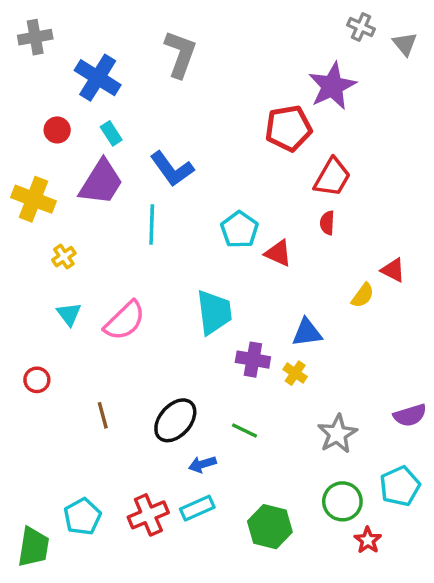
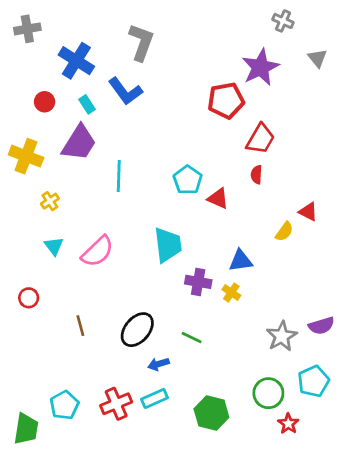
gray triangle: (405, 44) -> (317, 58), moved
blue L-shape: (172, 169) -> (125, 91), moved
gray star: (337, 434) -> (282, 336), moved

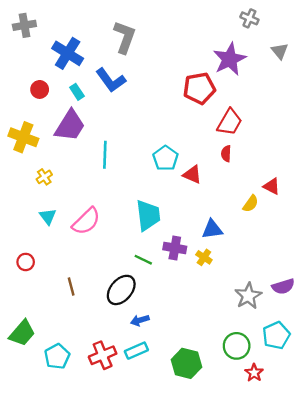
green line: (192, 338) -> (143, 260), moved
green trapezoid: (26, 429) -> (22, 333), moved, turned 32

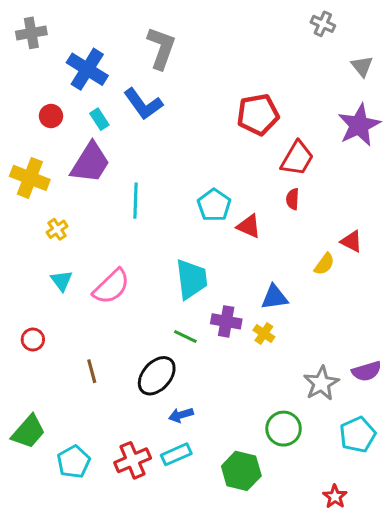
purple star: (230, 59) -> (359, 125), moved
green circle: (237, 346) -> (284, 429), moved
red star: (254, 373) -> (335, 497), moved

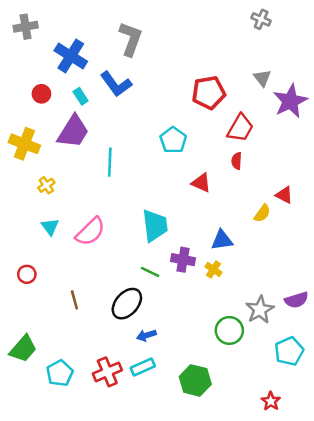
gray triangle: (362, 66) -> (262, 78), moved
cyan pentagon: (214, 205) -> (173, 140), moved
green circle: (284, 429) -> (229, 330), moved

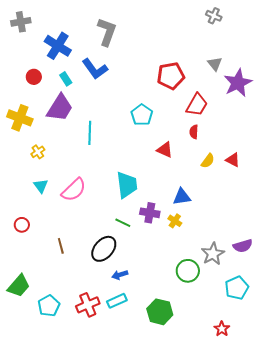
yellow semicircle: (262, 213) -> (208, 161), moved

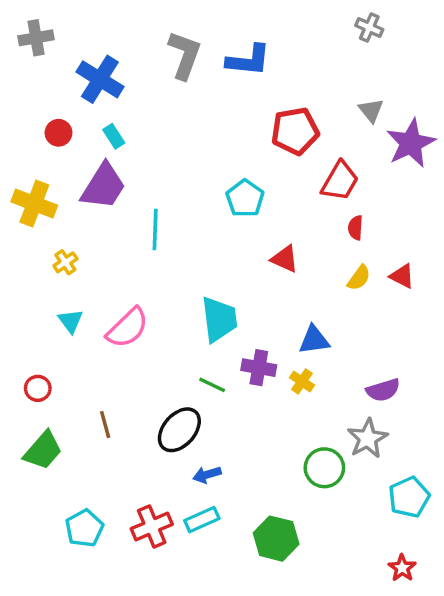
blue L-shape: (95, 69) -> (248, 60), moved, turned -48
red semicircle: (194, 132) -> (355, 228), moved
purple semicircle: (243, 246) -> (383, 390), moved
green trapezoid: (19, 286) -> (43, 451), moved
red star: (222, 329) -> (402, 568), moved

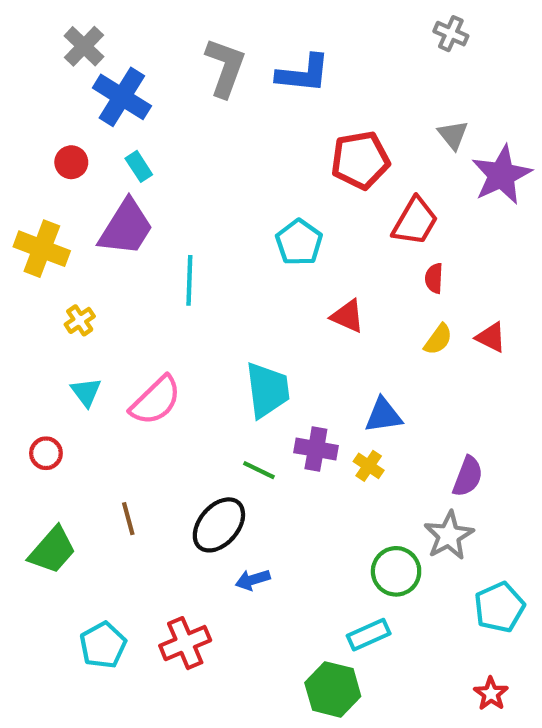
gray cross: (36, 38) -> (84, 46), moved, turned -36
red circle: (38, 388) -> (46, 453), moved
purple semicircle: (383, 390) -> (468, 476), turned -52
cyan rectangle: (202, 520) -> (369, 635), moved
green hexagon: (276, 539) -> (333, 689), moved

